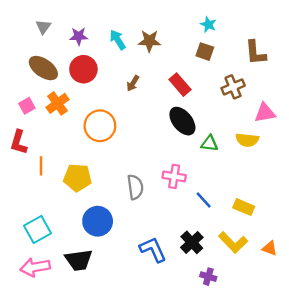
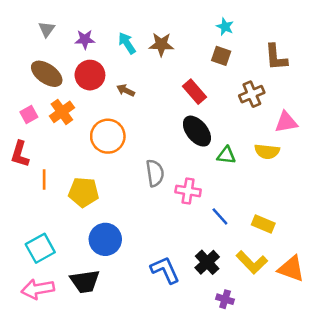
brown arrow: (133, 83) -> (126, 90), moved, turned 84
gray semicircle: (135, 187) -> (155, 173), moved
orange triangle: (270, 248) -> (291, 269), size x1.6

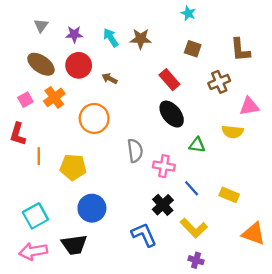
cyan star: (225, 27) -> (188, 13), moved
green triangle: (226, 155) -> (197, 145), moved
black cross: (207, 262) -> (163, 205), moved
yellow L-shape: (252, 262) -> (194, 228), moved

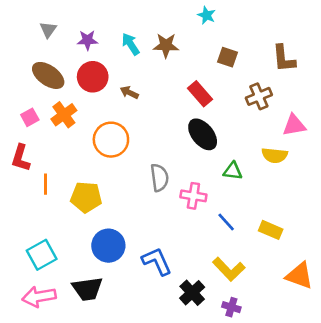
cyan star: (188, 13) -> (207, 15), moved
black cross: (163, 205) -> (192, 293), moved
blue L-shape: (144, 235) -> (157, 261), moved

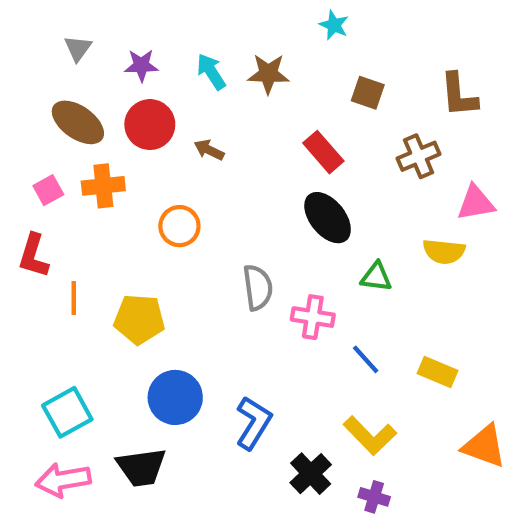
orange cross: (64, 115) -> (103, 186), turned 30
orange circle: (111, 140) -> (179, 226), size x0.7
blue L-shape: (157, 261) -> (254, 423), turned 56

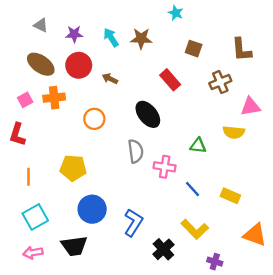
gray triangle: (78, 48) -> (41, 25), turned -40
black ellipse: (328, 218) -> (148, 114), moved
orange line: (74, 298) -> (29, 177), moved
pink arrow: (63, 480) -> (33, 253), size x0.7
purple cross: (374, 497) -> (215, 262), moved

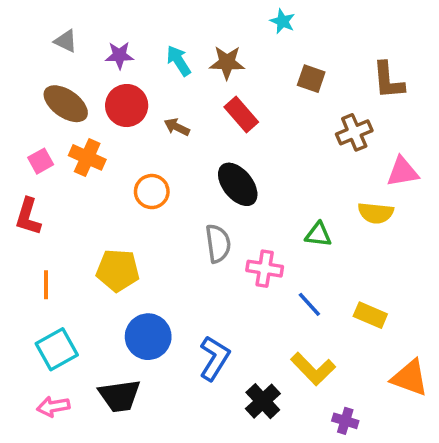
red rectangle: (170, 80) -> (241, 114), moved
orange cross: (54, 98) -> (87, 157), turned 30

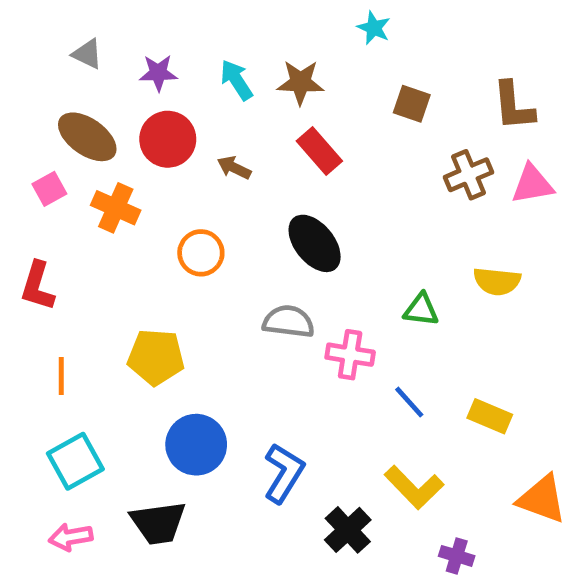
pink square: (41, 161) -> (49, 189), moved
pink triangle: (403, 172) -> (532, 184), moved
gray semicircle: (218, 243) -> (289, 322), turned -75

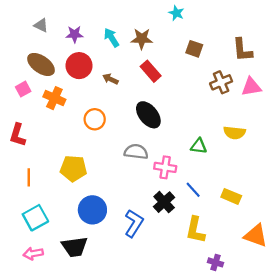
yellow L-shape: (414, 487) -> (195, 230), turned 56
black cross: (348, 530) -> (164, 202), moved

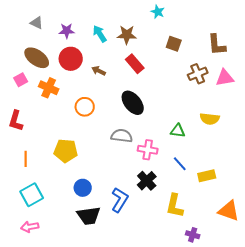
blue line: (193, 190) -> (180, 164), moved
yellow rectangle: (231, 196) -> (207, 176), turned -36
blue circle: (92, 210) -> (83, 188), size x0.7
black trapezoid: (75, 247) -> (89, 216), moved

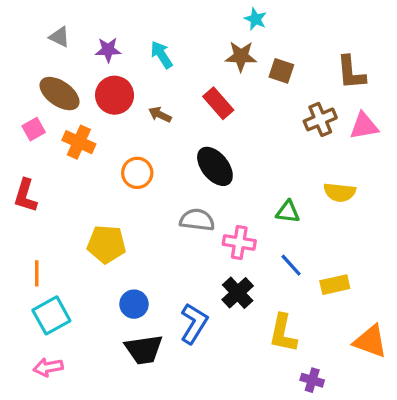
brown star: (127, 35) -> (241, 56), moved
orange line: (26, 159) -> (37, 273), moved

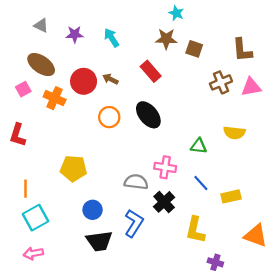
red circle: (115, 95) -> (84, 81), moved
orange circle: (137, 173) -> (109, 117), moved
gray semicircle: (197, 220) -> (136, 182), moved

